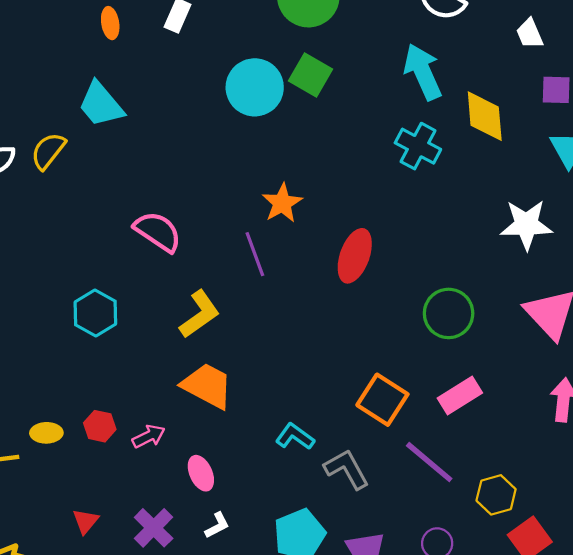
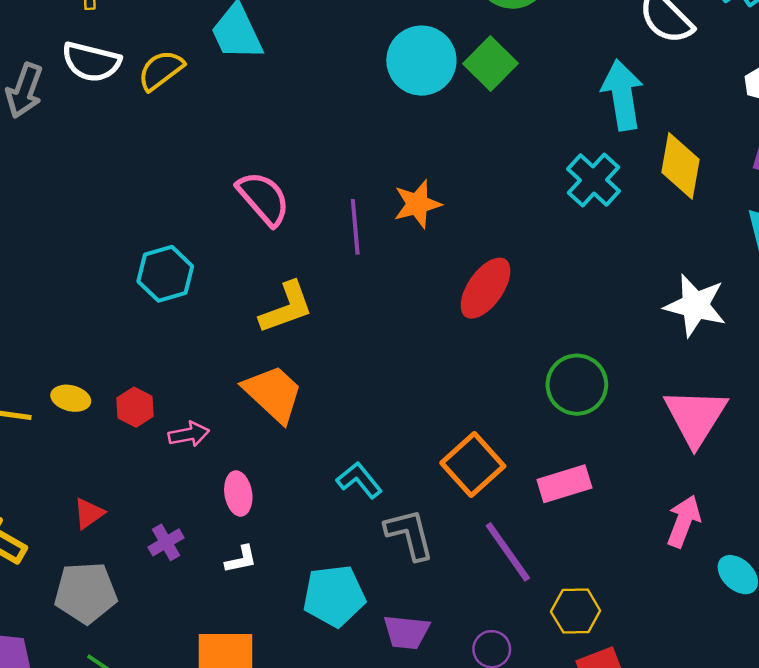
purple line: (255, 254) -> (355, 227), moved
purple cross: (154, 528) -> (166, 542), size x0.7

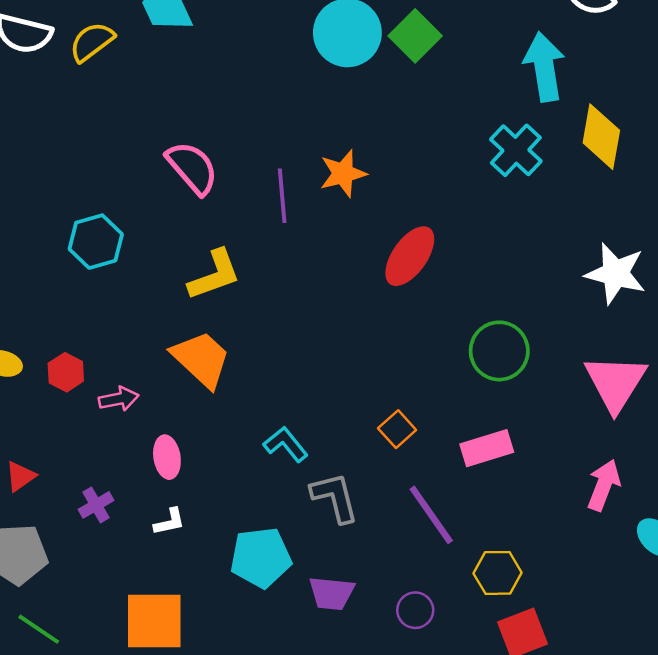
orange square: (473, 464) -> (397, 429), size x0.6

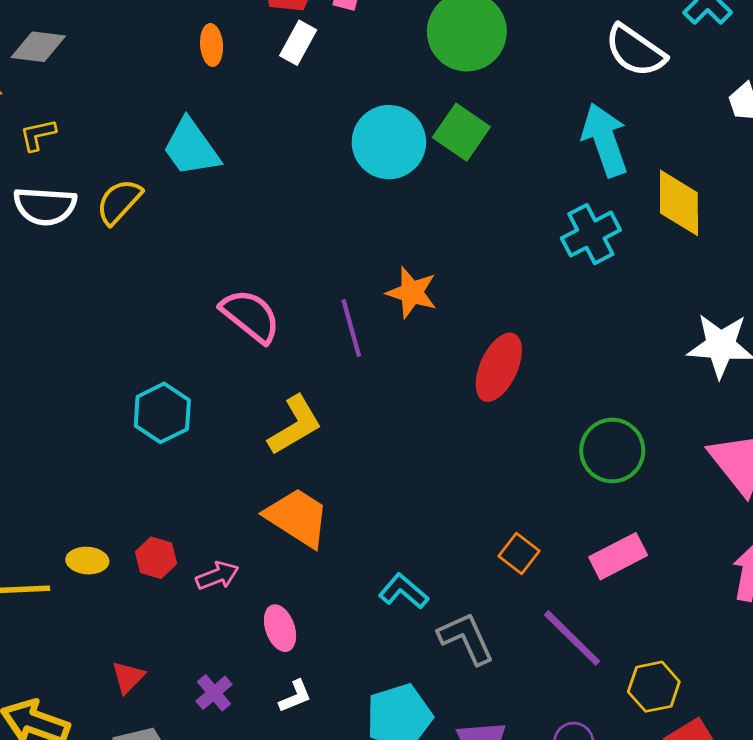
cyan cross: (516, 150) -> (591, 234), turned 30
orange star: (343, 174) -> (412, 292), turned -30

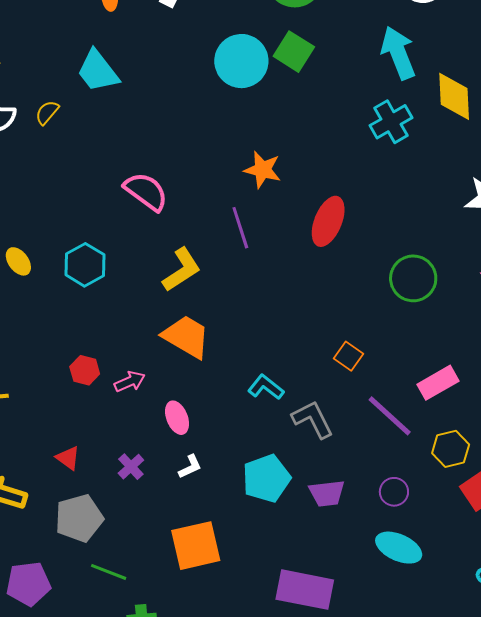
yellow semicircle: (119, 202) -> (47, 112), size x0.7
purple line: (351, 328) -> (240, 228), moved
pink rectangle: (618, 556) -> (438, 383), moved
yellow ellipse: (87, 561) -> (18, 261), moved, turned 52
red triangle: (128, 677) -> (68, 458), turned -36

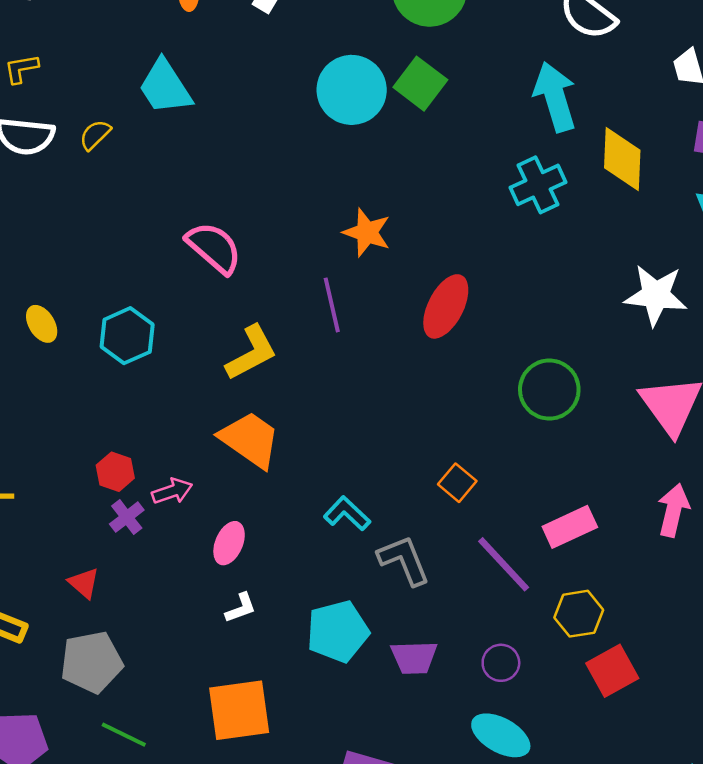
pink ellipse: (177, 418) -> (229, 543), turned 40
purple cross: (131, 467) -> (127, 517), moved

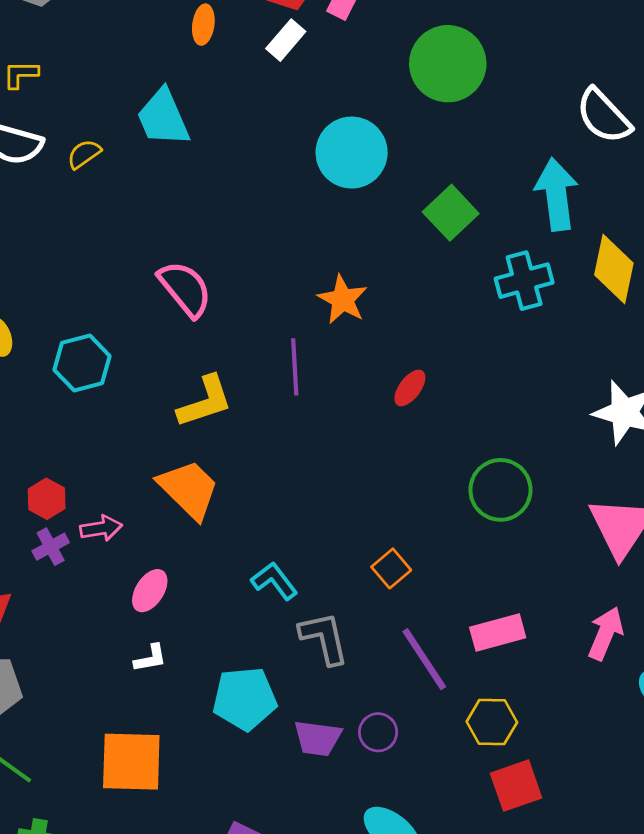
green square: (420, 84) -> (451, 213), moved
red ellipse: (446, 306) -> (410, 388), size x0.6
purple circle: (501, 663) -> (378, 732), moved

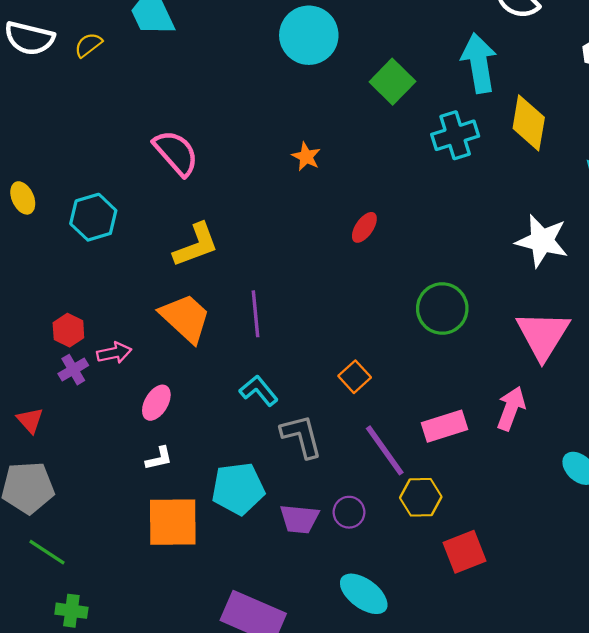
orange star: (343, 300) -> (306, 157), size x0.7
purple line: (295, 367) -> (256, 314), moved
pink arrow: (606, 633) -> (511, 408), moved
yellow hexagon: (492, 722) -> (421, 497), moved
orange square: (131, 762) -> (173, 522), moved

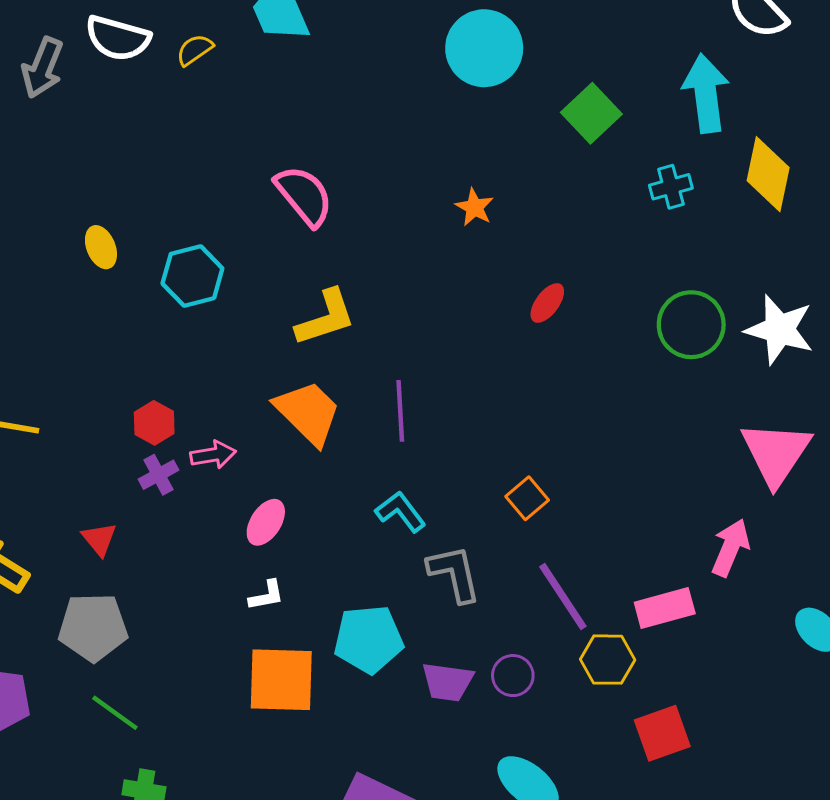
cyan cross: (455, 135) -> (671, 187), size x0.7
green circle: (442, 309) -> (691, 325), moved
pink rectangle: (444, 426) -> (665, 608), moved

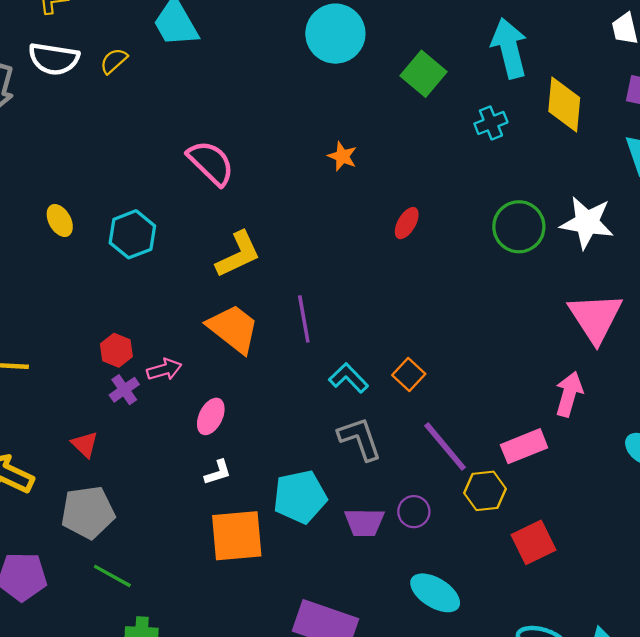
cyan L-shape: (401, 512) -> (349, 378), moved

